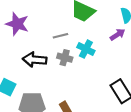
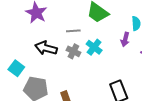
purple arrow: (118, 34) -> (125, 39), turned 128

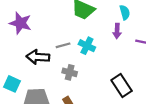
gray line: (73, 31) -> (63, 45), moved
gray cross: (73, 51) -> (70, 72), moved

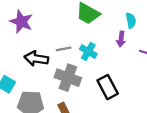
gray cross: (70, 72) -> (68, 78), size x1.6
black rectangle: (122, 85) -> (108, 87), moved

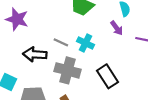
purple arrow: (121, 39) -> (117, 28), turned -40
gray line: (64, 49) -> (61, 42), turned 40

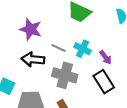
purple star: (17, 19) -> (31, 29), moved
purple arrow: (117, 28) -> (106, 57), moved

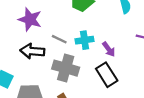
cyan cross: (83, 49) -> (85, 40), turned -35

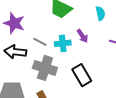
purple arrow: (109, 49) -> (82, 36), moved

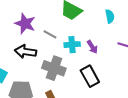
purple arrow: (82, 36) -> (92, 47), moved
gray line: (40, 42) -> (50, 34), moved

